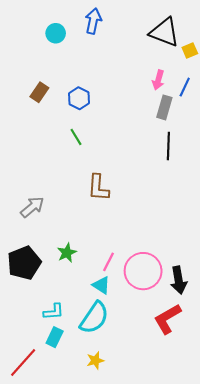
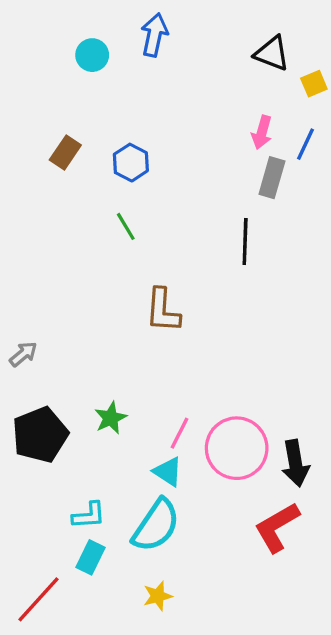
black triangle: (164, 32) -> (272, 53), size x0.7
black line: (168, 146) -> (245, 242), moved
gray arrow: (32, 207) -> (23, 354), moved, size x0.7

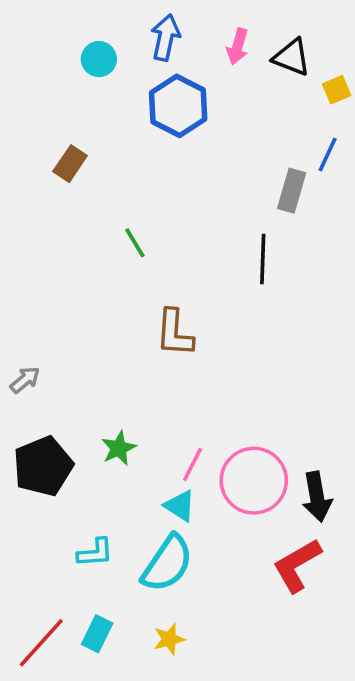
pink arrow: (262, 132) -> (238, 46), moved
blue hexagon: (131, 163) -> (178, 106), moved, size x1.5
cyan rectangle: (90, 557) -> (97, 634), moved

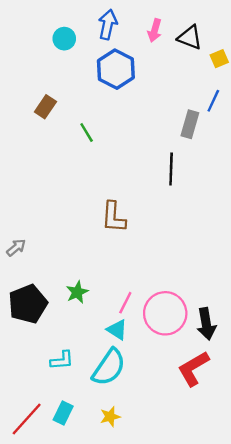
green line: (135, 243) -> (87, 133), moved

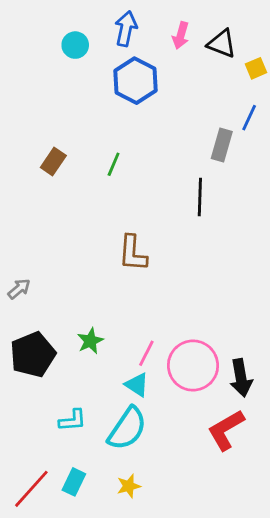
brown rectangle: (45, 107) -> (53, 161), moved
green line: (87, 133) -> (114, 164), moved, turned 54

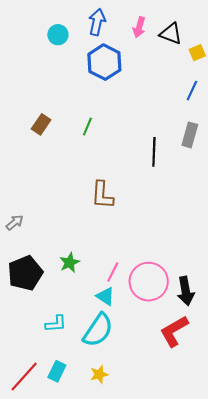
gray rectangle: (222, 145) -> (190, 135), moved

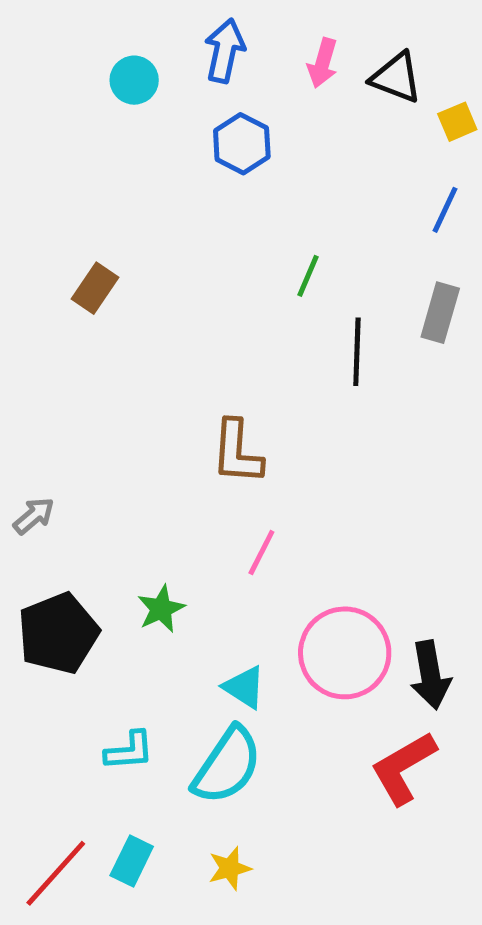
blue hexagon: (104, 62) -> (242, 144), size x0.7
green line: (87, 126) -> (308, 276), moved
pink line: (113, 272) -> (261, 553), moved

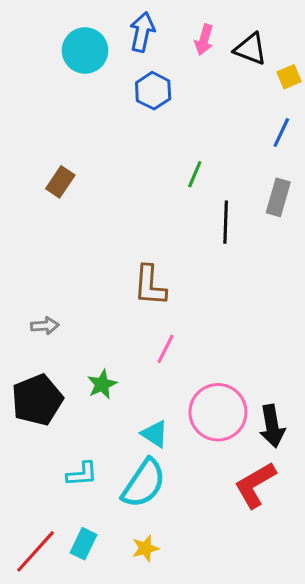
cyan circle: (134, 80) -> (85, 50), size x1.5
gray arrow: (34, 516) -> (45, 326), moved, turned 36

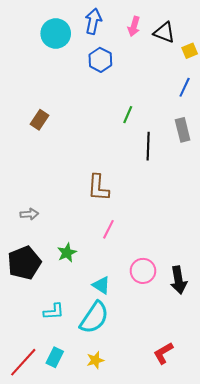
gray rectangle: (278, 197) -> (183, 130), turned -30
pink circle: (218, 412) -> (143, 271), size x0.7
red L-shape: (255, 485) -> (163, 353), moved, size x0.7

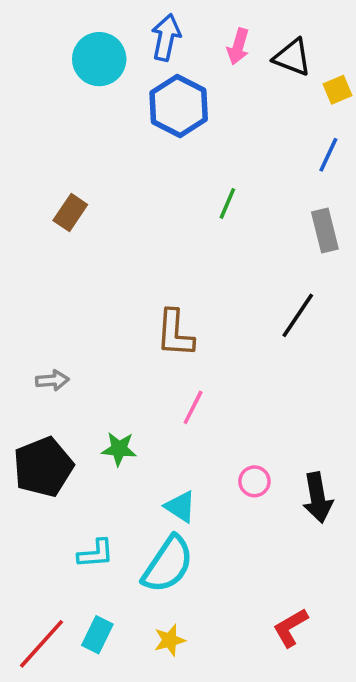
blue hexagon: (100, 60) -> (179, 106), size x1.4
black line: (148, 146) -> (298, 315), moved, turned 32
green star: (67, 253) -> (119, 449), turned 30
pink circle: (143, 271) -> (254, 481), size x0.7

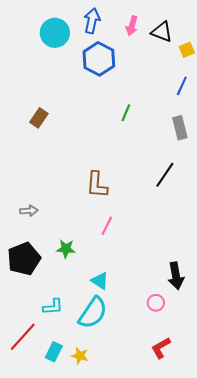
pink circle: (254, 481) -> (156, 303), moved
yellow star: (170, 640) -> (80, 356), moved, turned 30
red line: (41, 644) -> (23, 337), moved

